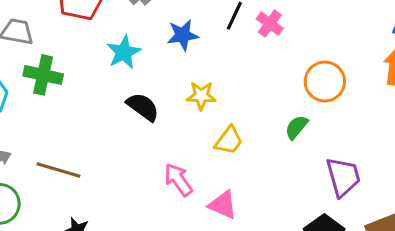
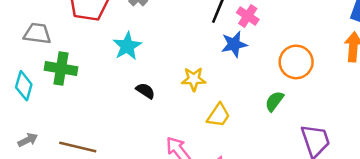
blue star: (183, 35) -> (234, 44), moved
black semicircle: (143, 107) -> (145, 91), size x0.7

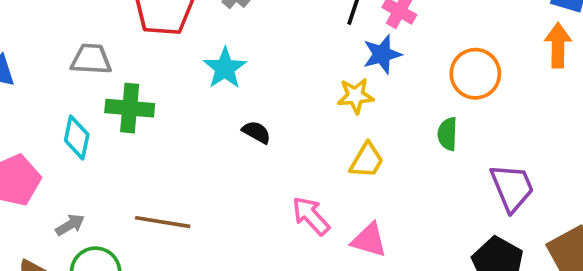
yellow star: (194, 79) -> (355, 96), moved
green semicircle: (274, 101) -> (447, 134), turned -30
gray arrow: (28, 140) -> (70, 225), moved

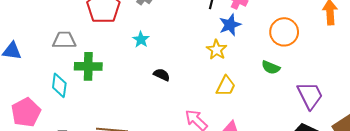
cyan star: (225, 68) -> (141, 40), size x0.7
yellow star: (355, 96) -> (217, 50), turned -30
green semicircle: (447, 134) -> (271, 67), turned -66

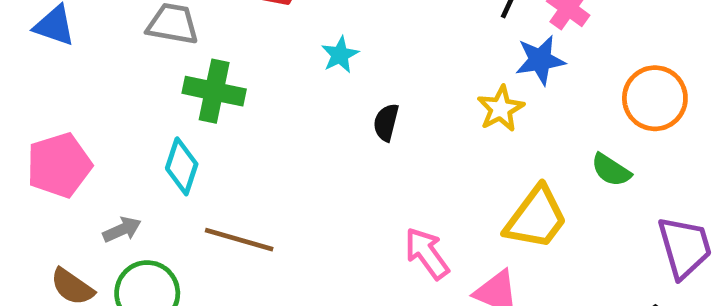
black semicircle: (162, 75) -> (386, 122), moved, turned -112
cyan diamond: (59, 85) -> (182, 166), moved
yellow trapezoid: (226, 86) -> (536, 218), moved, size x1.4

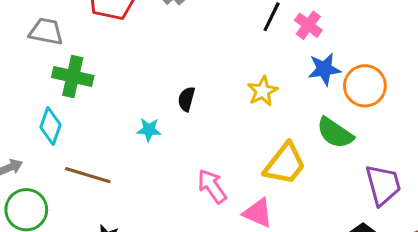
cyan star: (340, 55) -> (149, 130), moved, turned 30
blue star: (540, 60) -> (324, 69), moved
green semicircle: (611, 170) -> (335, 133), size x1.4

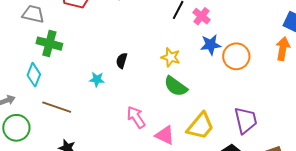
yellow star: (262, 91) -> (171, 57), turned -30
green semicircle: (335, 133) -> (176, 86), moved
yellow trapezoid: (285, 164) -> (200, 126), moved

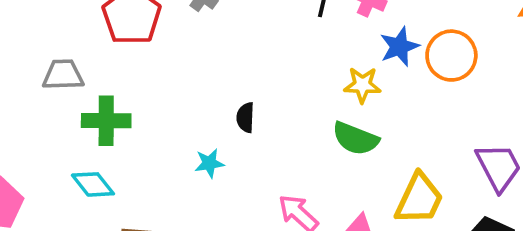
yellow star: (171, 57) -> (362, 85), moved
cyan diamond: (34, 75) -> (93, 184), turned -45

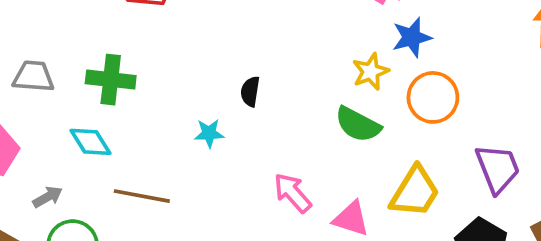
orange circle: (451, 56) -> (433, 97), moved
gray trapezoid: (63, 75) -> (33, 76), moved
yellow star: (362, 85) -> (371, 72), turned -30

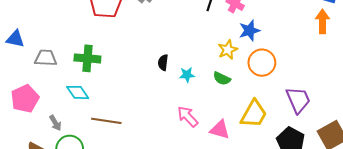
green semicircle: (358, 124) -> (222, 78), size x0.7
cyan star: (209, 133) -> (187, 75), moved
gray arrow: (48, 197) -> (55, 123), turned 91

